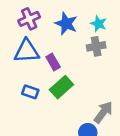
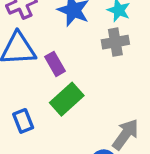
blue rectangle: (30, 92) -> (23, 121), moved, turned 49

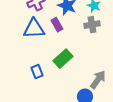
purple rectangle: (55, 64) -> (57, 25), moved

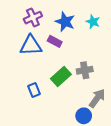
purple rectangle: (57, 25) -> (55, 41), turned -32
gray cross: (92, 25) -> (85, 70), moved

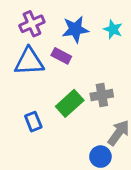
blue star: (65, 22) -> (75, 29), turned -30

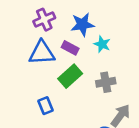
cyan star: (113, 29) -> (102, 44), moved
green rectangle: (70, 103) -> (70, 76), moved

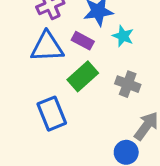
gray cross: (106, 82) -> (128, 84), turned 30
blue rectangle: (46, 106) -> (52, 114), size x1.5

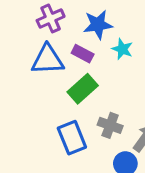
gray cross: (128, 84) -> (110, 125), moved
blue rectangle: (52, 114) -> (72, 138), moved

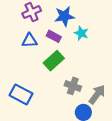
blue triangle: (47, 60) -> (30, 41), size x0.7
blue rectangle: (72, 138) -> (21, 94), moved, turned -40

